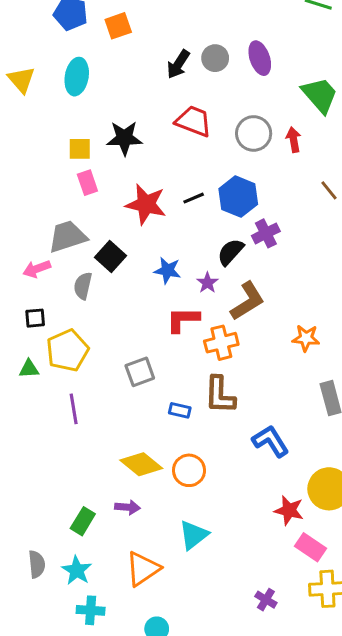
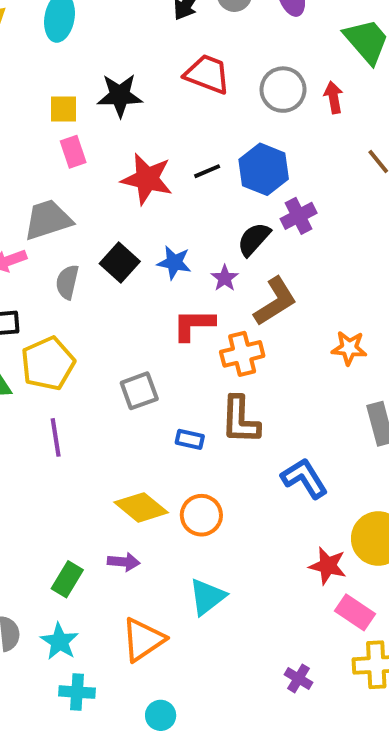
black square: (111, 257) -> (120, 263), moved

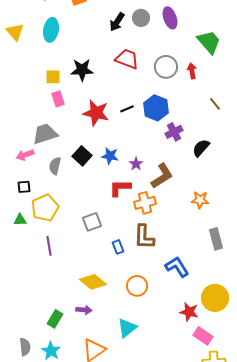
black semicircle: (254, 239) -> (201, 148), moved
blue rectangle: (190, 439) -> (118, 247), turned 56
orange circle: (201, 515) -> (137, 286), moved

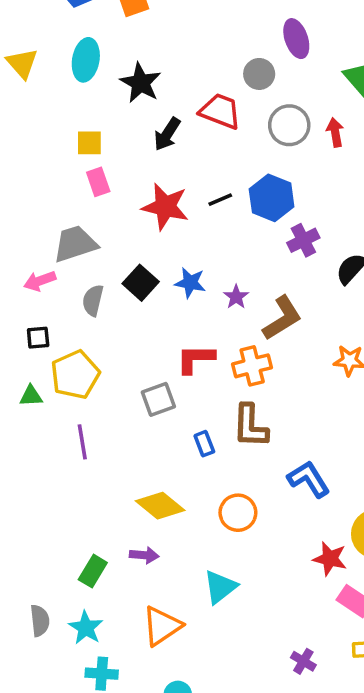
gray circle: (141, 18) -> (259, 74), moved
black arrow: (117, 22) -> (167, 134), moved
black star: (82, 70) -> (141, 83), moved, turned 30
red L-shape: (120, 188) -> (195, 359), moved

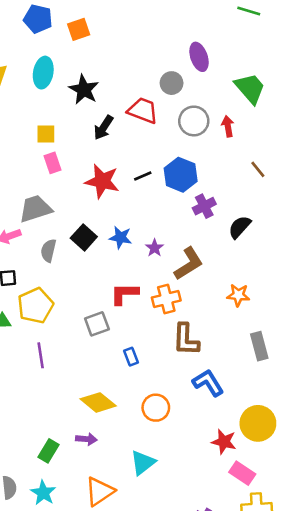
brown L-shape: (250, 426) -> (186, 340), moved

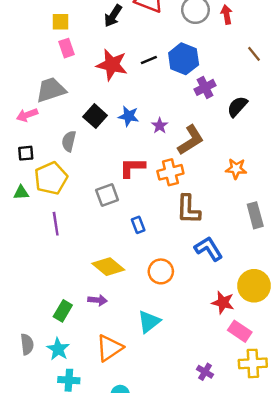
gray semicircle: (48, 251) -> (69, 141), moved

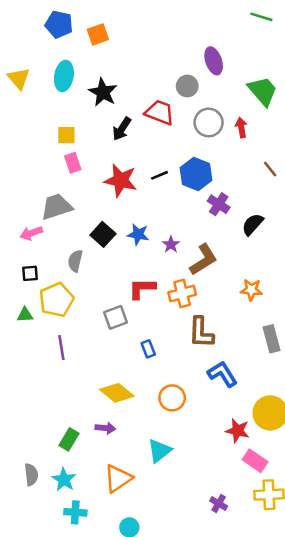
purple cross: (205, 87) -> (219, 204), turned -30

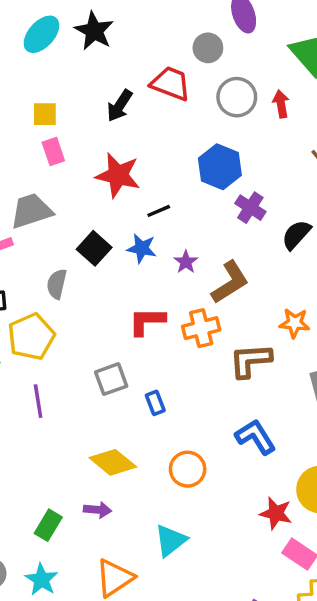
cyan ellipse: (64, 76) -> (41, 34), turned 32
black star: (103, 92) -> (94, 31), moved
black line: (160, 175) -> (159, 211), moved
gray square: (116, 317) -> (111, 379), moved
brown L-shape: (201, 332) -> (250, 360), moved, turned 84

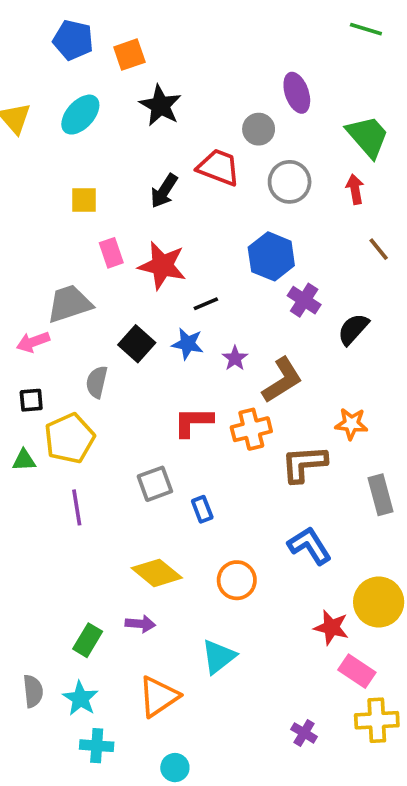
black star: (94, 31) -> (160, 105), moved
red arrow: (281, 104) -> (355, 189), moved
pink rectangle: (53, 151) -> (111, 253), moved

